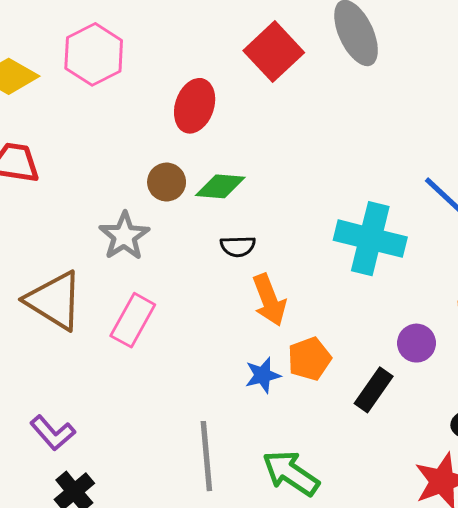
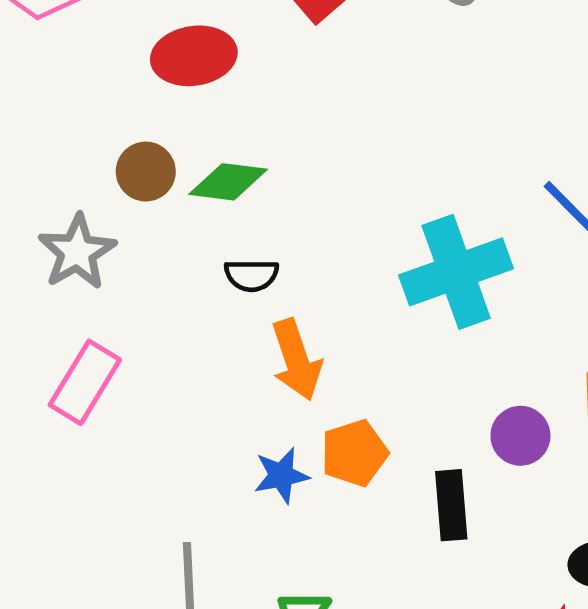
red ellipse: (195, 106) -> (194, 56), turned 60
cyan cross: (370, 239) -> (456, 272), turned -36
black rectangle: (374, 390) -> (451, 505), turned -42

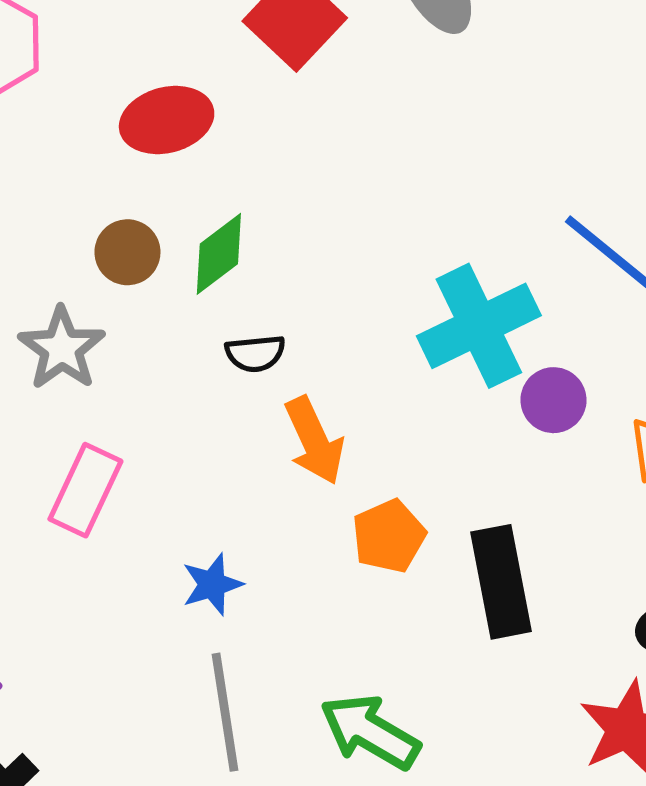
green diamond: (228, 182) -> (219, 254), turned -38
purple circle: (520, 436) -> (553, 400), moved
blue star: (281, 475) -> (212, 584), moved
black rectangle: (451, 505) -> (501, 582), size x1.4

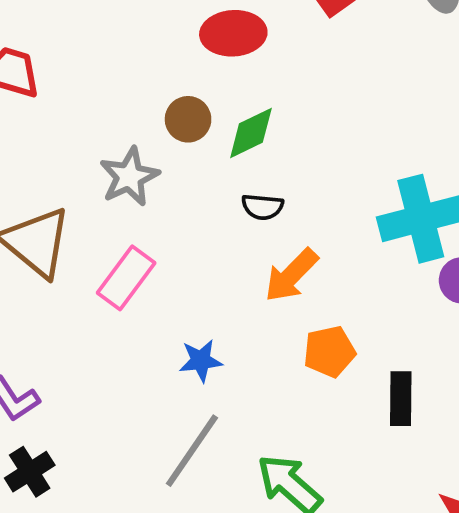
orange arrow: (314, 441) -> (291, 275), turned 58
black rectangle: (501, 582) -> (401, 399), size x0.7
gray line: (225, 712) -> (192, 451), turned 32

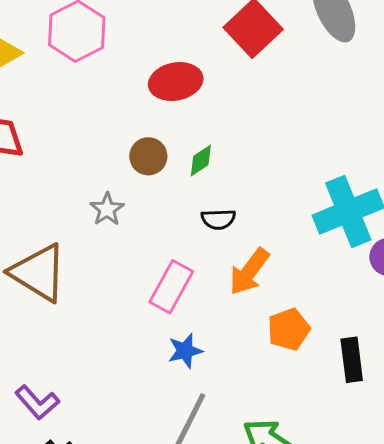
green diamond: (251, 133) -> (201, 161), size x0.7
gray star: (129, 177) -> (107, 209), size x0.7
pink rectangle: (126, 278) -> (171, 287), moved

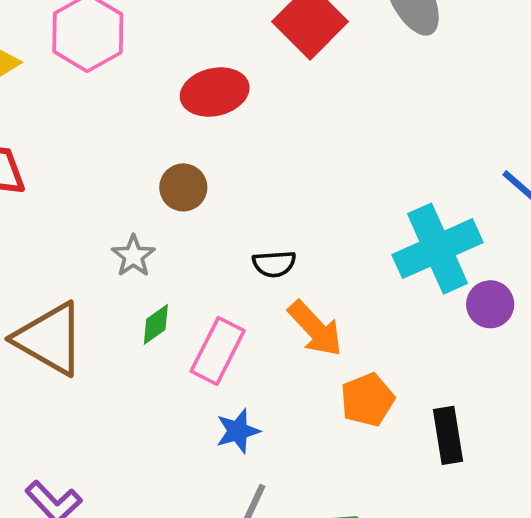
green diamond: (201, 161) -> (156, 324), moved
orange arrow: (249, 272) -> (315, 329), turned -78

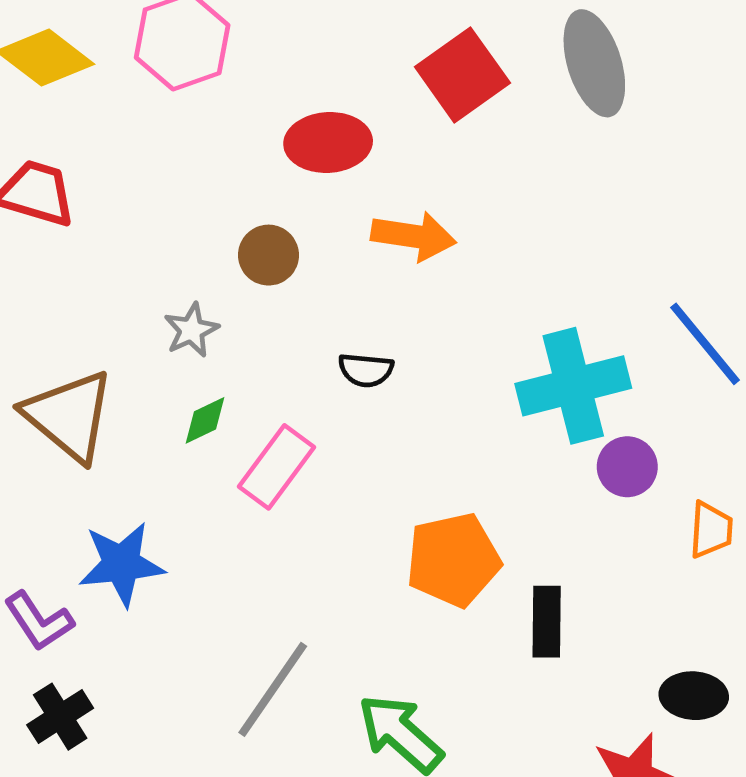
orange arrow: (315, 329) -> (414, 236), moved, turned -48
orange pentagon: (367, 400) -> (453, 560), size x1.4
blue star: (238, 431) -> (122, 564), moved, size x1.5

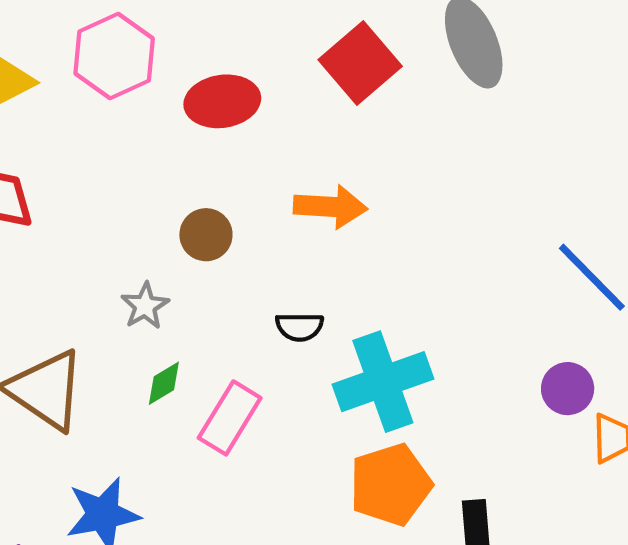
red ellipse: (328, 142) -> (222, 101), moved
cyan cross: (573, 386) -> (383, 382), moved
purple circle: (627, 467) -> (568, 389), moved

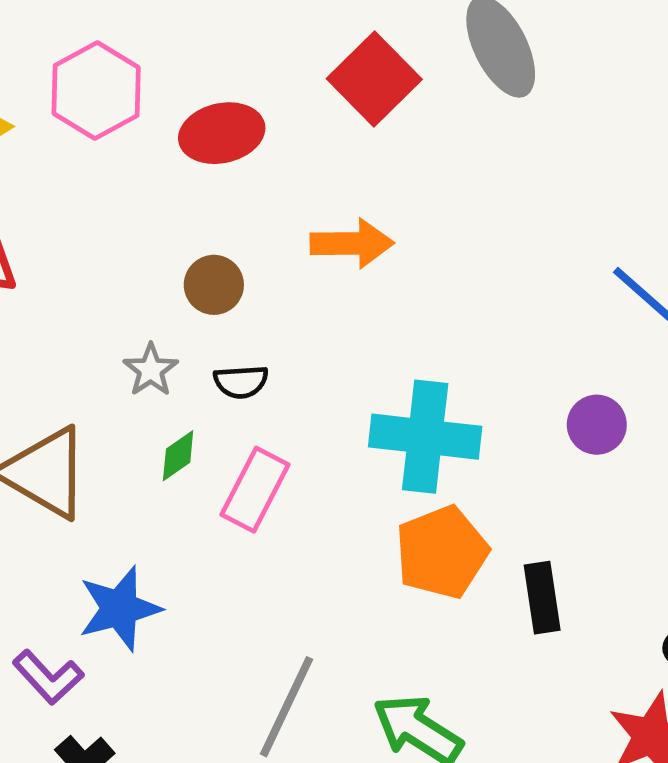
black semicircle: (300, 327) -> (241, 382), moved
cyan cross: (383, 382) -> (425, 437), turned 30
purple circle: (568, 389) -> (597, 425), moved

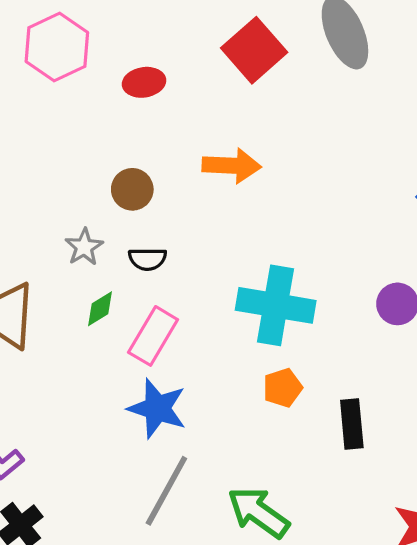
red ellipse: (222, 133) -> (144, 82), size x0.7
orange pentagon: (442, 552) -> (283, 388), size x0.6
blue star: (120, 609) -> (157, 408), moved, turned 30

